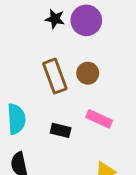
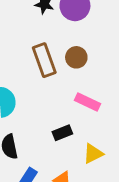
black rectangle: (61, 130) -> (62, 133), moved, turned -36

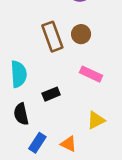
black rectangle: (62, 133) -> (51, 94), moved

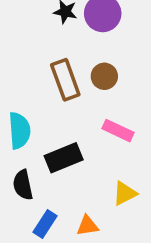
black rectangle: (51, 94) -> (64, 158), size x1.5
orange triangle: (69, 144) -> (87, 226), turned -35

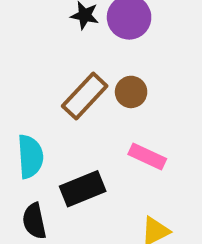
brown rectangle: (65, 80) -> (85, 96), turned 63

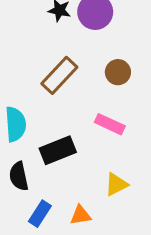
brown circle: (131, 92) -> (118, 72), moved

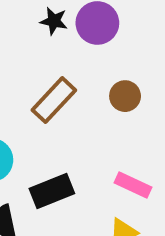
pink rectangle: (110, 124) -> (133, 185), moved

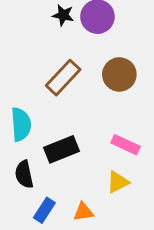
brown circle: (125, 96) -> (119, 74), size x1.4

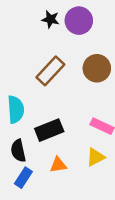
blue rectangle: (44, 210) -> (23, 178), moved
orange triangle: (83, 212) -> (58, 165), moved

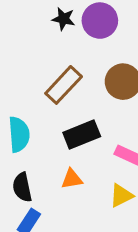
black rectangle: (49, 130) -> (82, 134), moved
orange triangle: (58, 165) -> (72, 179), moved

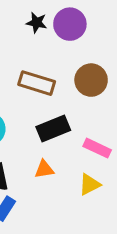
brown rectangle: (64, 85) -> (37, 83), turned 64

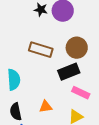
black rectangle: (53, 128) -> (69, 72), moved

